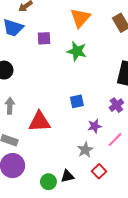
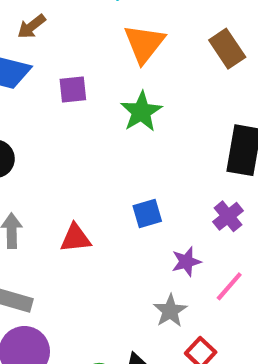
green star: (77, 51) -> (141, 112), turned 30
red triangle: (39, 122) -> (75, 238), moved, size x0.7

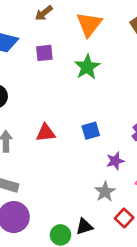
brown arrow: (31, 27) -> (44, 13), moved
red triangle: (75, 238) -> (46, 133), moved

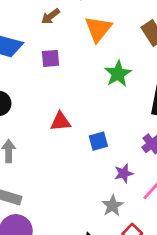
green star: (87, 67) -> (118, 74), moved
red triangle: (46, 133) -> (60, 122), moved

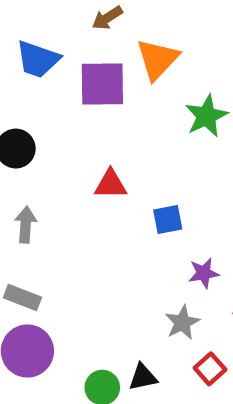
orange triangle: (98, 29) -> (157, 59), moved
purple square: (51, 58) -> (102, 84), size x1.6

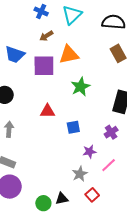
orange triangle: (157, 59) -> (69, 55), turned 35
green star: (206, 116) -> (80, 87), moved

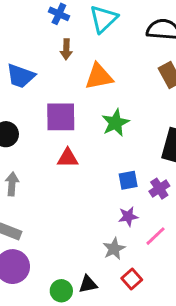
brown arrow: (46, 36) -> (66, 49), turned -56
purple square: (44, 66) -> (61, 117), moved
blue square: (73, 127) -> (128, 180), moved

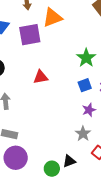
purple square: (61, 117) -> (30, 35), moved
green star: (115, 123) -> (86, 58), moved

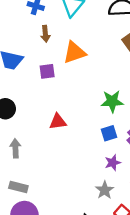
purple square: (30, 35) -> (47, 71), size x0.6
green star: (86, 58) -> (112, 101), turned 30

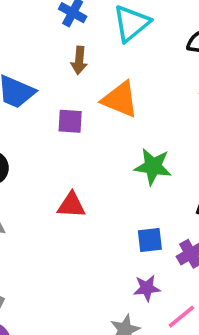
orange triangle: (75, 52) -> (120, 99), turned 30
green star: (112, 101) -> (153, 167), moved

